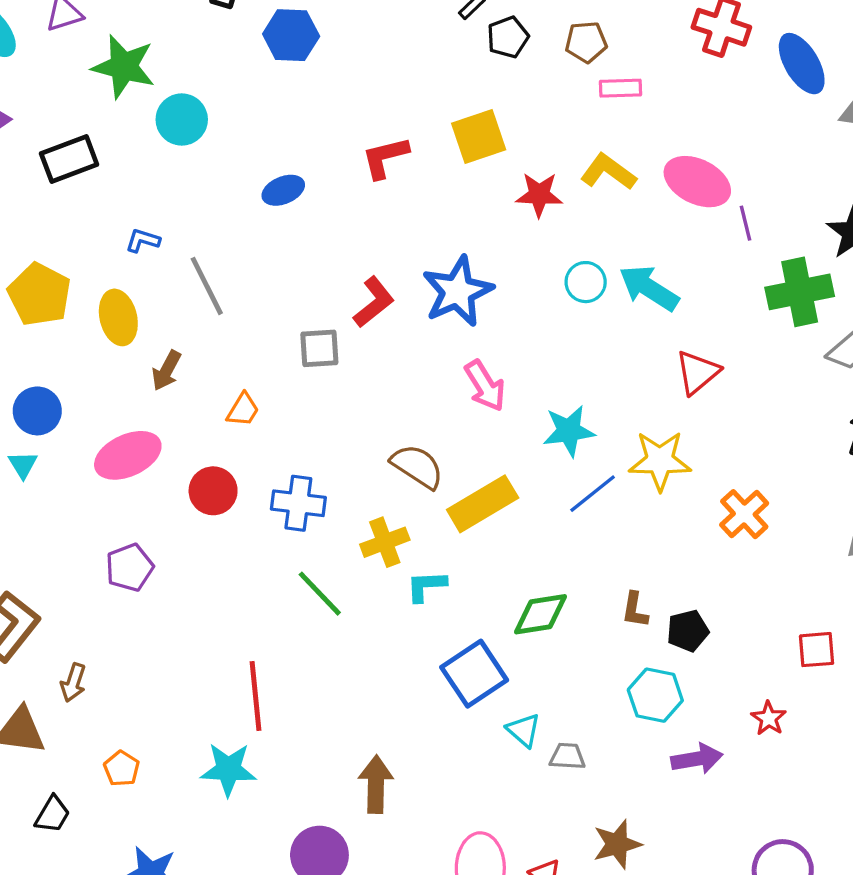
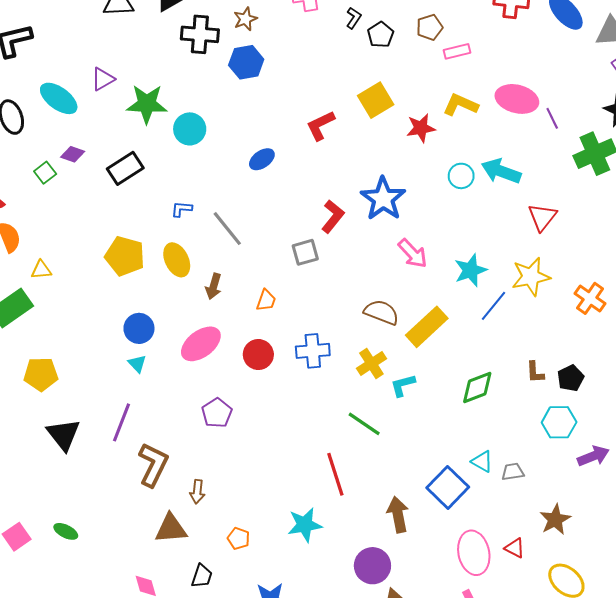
green line: (320, 594) -> (364, 424), moved
blue square: (474, 674) -> (448, 487), moved
red line: (256, 696) -> (335, 474), moved

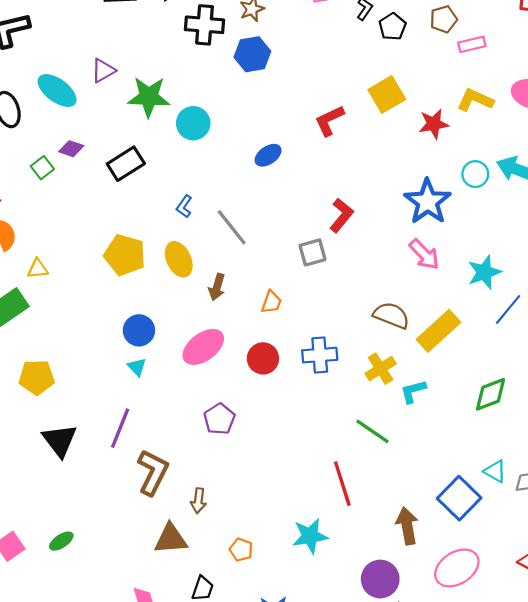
blue star: (383, 199) -> (428, 202), moved
blue L-shape: (182, 209) -> (184, 206), turned -60
green ellipse: (66, 531) -> (61, 541), turned -60
pink ellipse: (474, 553) -> (457, 568), moved, turned 69

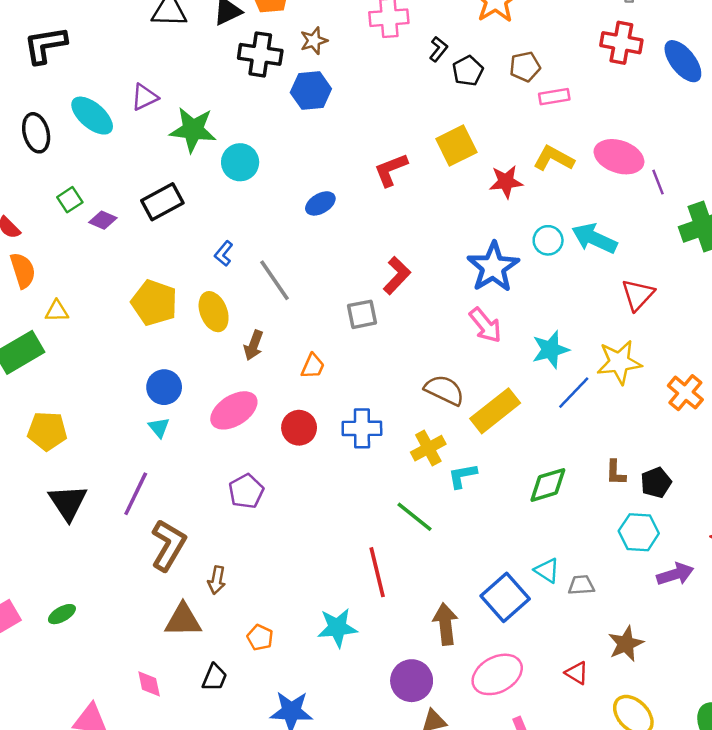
purple diamond: (71, 149) -> (103, 220), moved

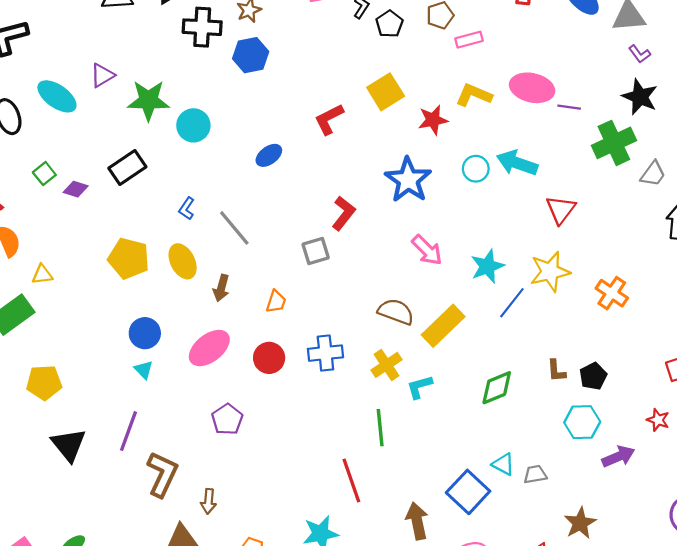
purple line: (658, 182) -> (569, 107), turned -55
blue star: (493, 267) -> (408, 180), moved
green line: (415, 517) -> (380, 428), turned 51

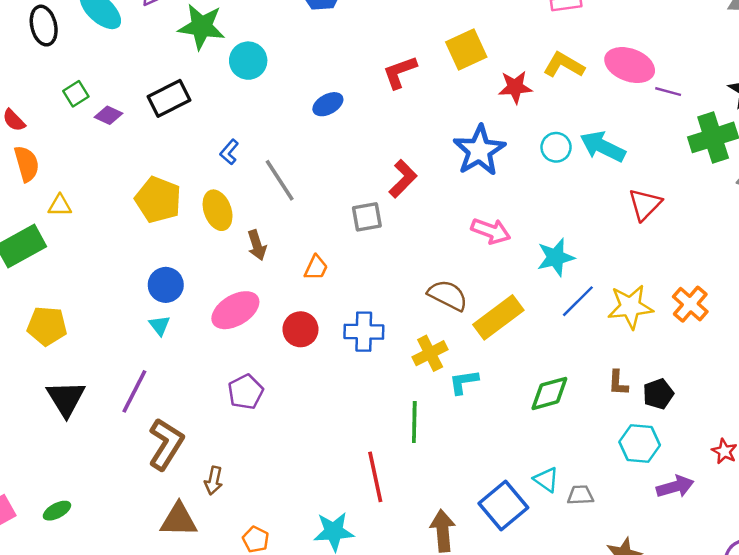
pink arrow: (427, 250) -> (491, 231), turned -32
yellow star: (550, 272) -> (630, 307), moved
brown arrow: (221, 288) -> (257, 245), turned -40

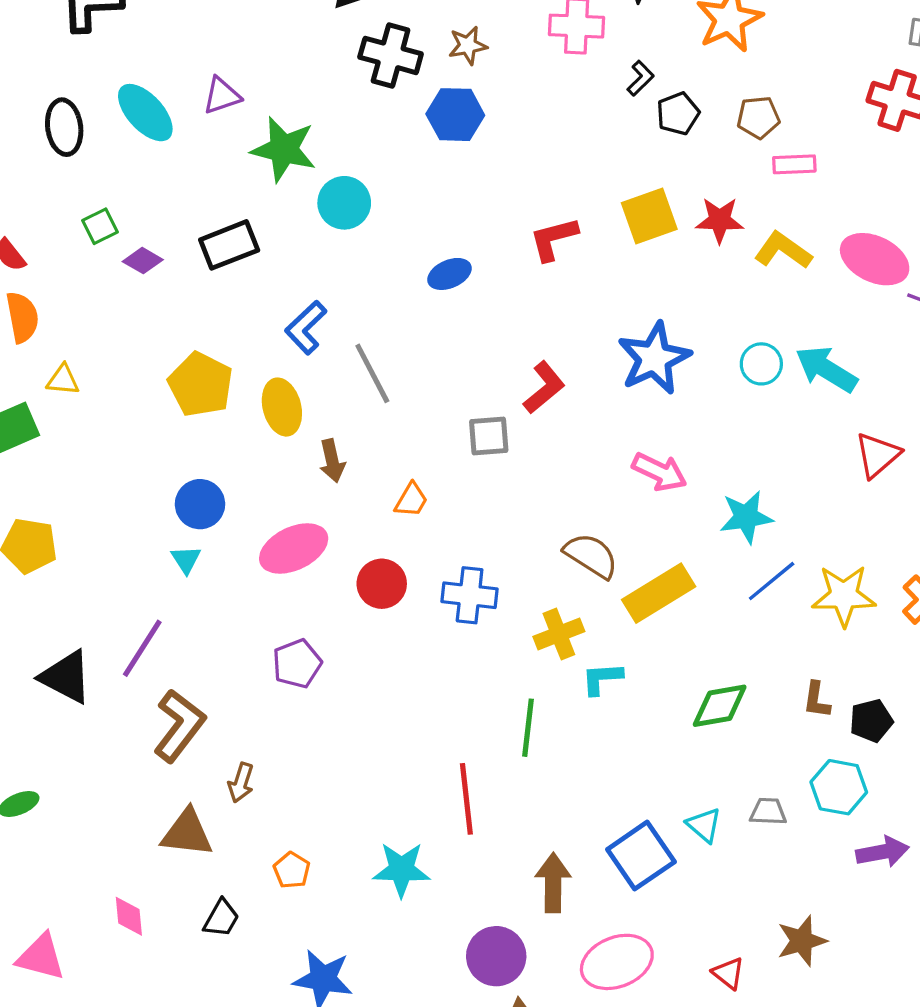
red star: (515, 87) -> (720, 220), moved
blue L-shape: (229, 152) -> (306, 328), size x1.5
black triangle: (66, 398) -> (66, 677), moved, turned -36
gray trapezoid: (580, 495) -> (768, 812), moved

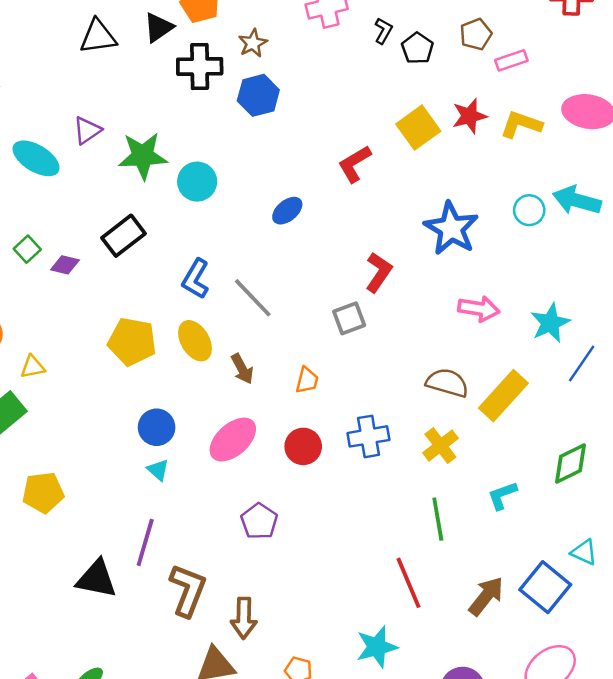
cyan L-shape: (602, 678) -> (502, 495), moved
brown arrow: (241, 783) -> (244, 618), size x1.4
brown arrow: (553, 883) -> (486, 596), moved, turned 54

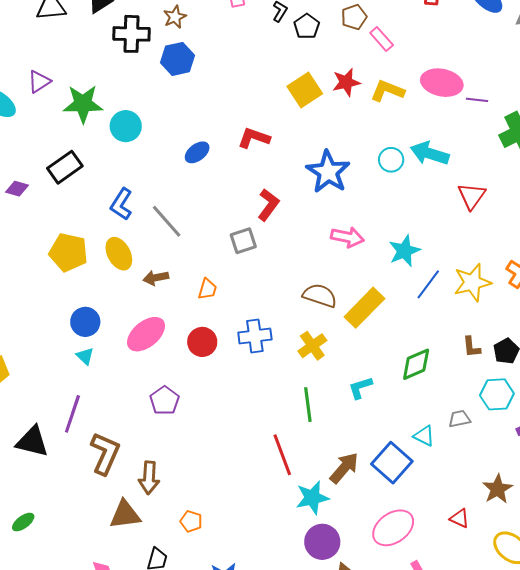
pink rectangle: (511, 60) -> (382, 39), turned 65
red L-shape: (354, 164) -> (254, 138), moved, turned 48
brown arrow: (242, 369) -> (156, 278), turned 105
cyan star: (377, 647) -> (312, 498), moved

